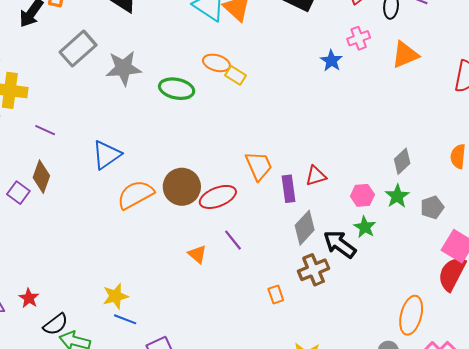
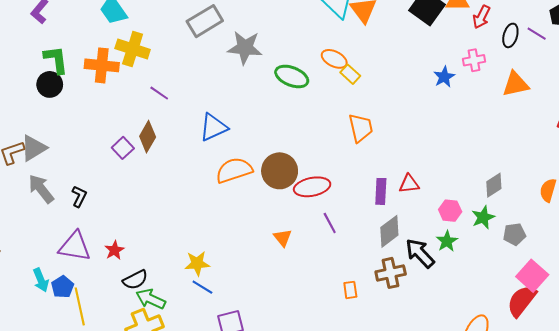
orange trapezoid: (259, 166) -> (361, 128), moved
purple line: (233, 240) -> (330, 223), moved

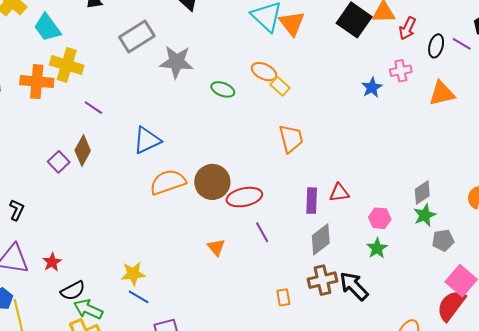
green ellipse: (292, 76) -> (223, 89), size x0.7
green star: (483, 217) -> (425, 215), moved
black arrow: (420, 253) -> (354, 286), moved

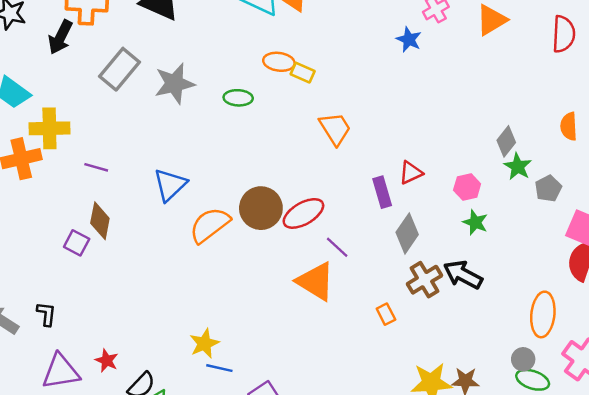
orange triangle: (216, 247) -> (316, 281), moved, size x1.8

